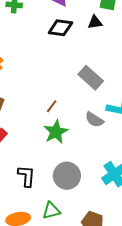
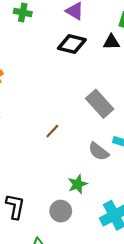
green star: (56, 132) -> (78, 184), moved, size x0.7
gray circle: (67, 176) -> (61, 211), size x0.7

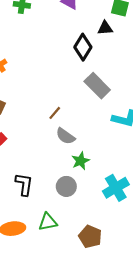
black diamond: (72, 44) -> (83, 47), moved, turned -70
gray semicircle: (99, 151) -> (65, 136), moved

